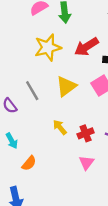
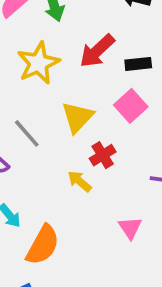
red cross: (86, 133) -> (103, 155), moved
orange semicircle: (29, 163) -> (43, 245), size x1.6

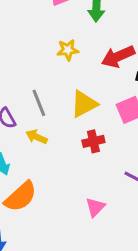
yellow star: (38, 63) -> (68, 50), size x0.6
yellow arrow: (80, 181) -> (36, 137), moved, turned -35

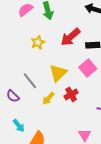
yellow arrow: (36, 137) -> (48, 98), moved, turned -56

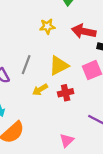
red arrow: (70, 37) -> (84, 31), turned 35
gray line: (30, 81) -> (26, 65), turned 42

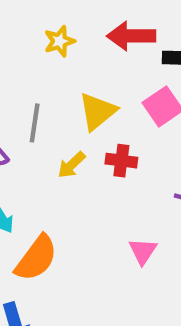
red cross: (66, 93) -> (121, 161), turned 32

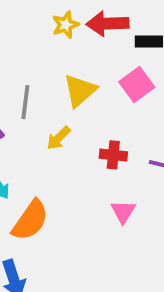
yellow star: (59, 41) -> (66, 25), moved
red cross: (121, 161) -> (113, 155), moved

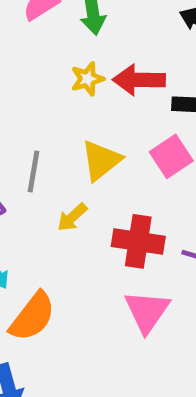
red cross: (113, 155) -> (138, 241), size x1.5
pink triangle: (123, 212) -> (147, 311), size x1.5

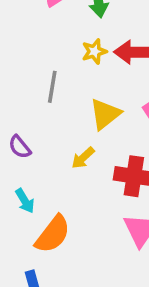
gray line: (34, 171) -> (52, 87), moved

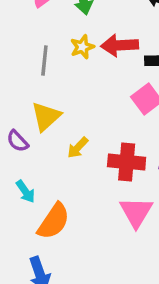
gray line: (52, 87) -> (44, 60), moved
yellow triangle: (105, 114) -> (46, 116), moved

